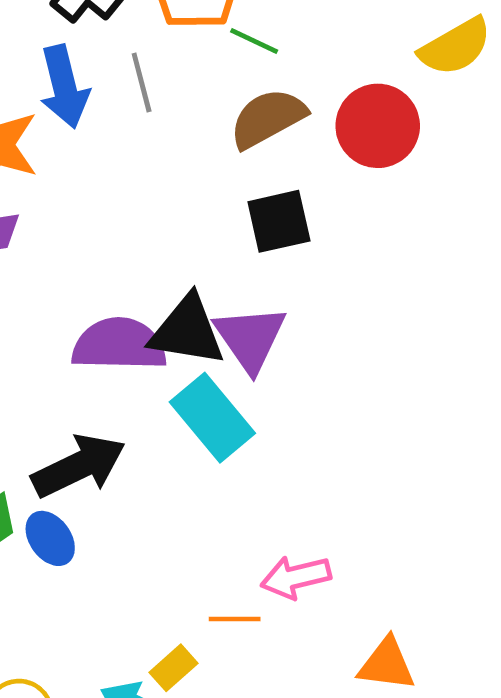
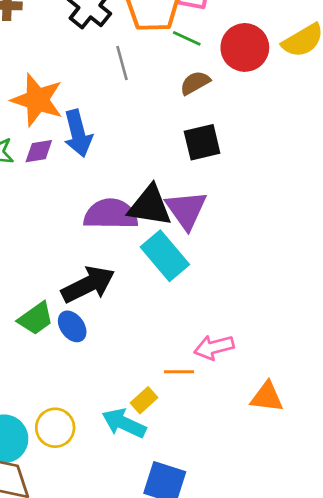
blue arrow: (64, 87) -> (78, 133), moved
brown semicircle: (268, 118) -> (195, 83), size x0.7
red circle: (378, 126) -> (245, 47), moved

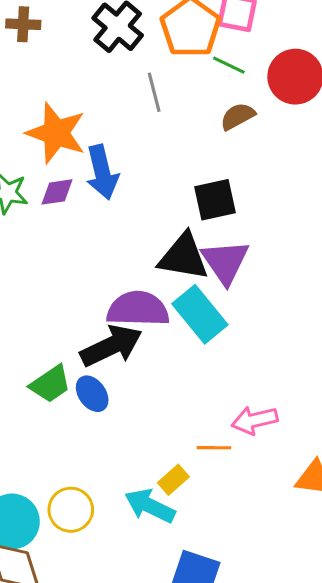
black square: (202, 142) -> (215, 200), moved
purple semicircle: (111, 214) -> (138, 309), moved

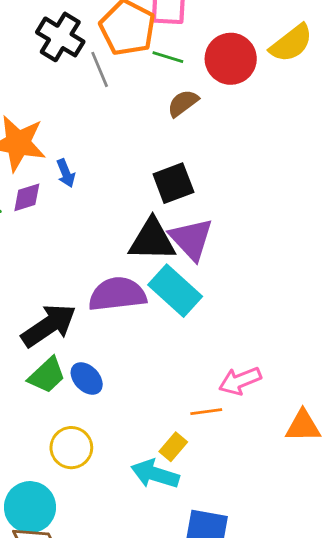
gray line: (154, 92) -> (100, 69), moved
blue arrow: (102, 172) -> (66, 173), size x0.6
black arrow: (111, 346) -> (49, 325), moved
yellow circle: (71, 510) -> (71, 448), moved

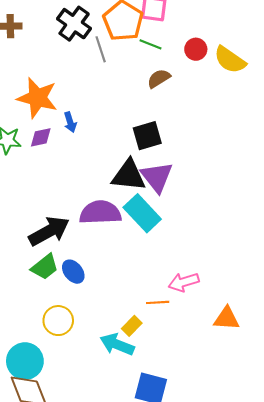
yellow semicircle: (291, 43) -> (230, 60), moved, turned 68
red circle: (231, 59) -> (196, 49), size x0.6

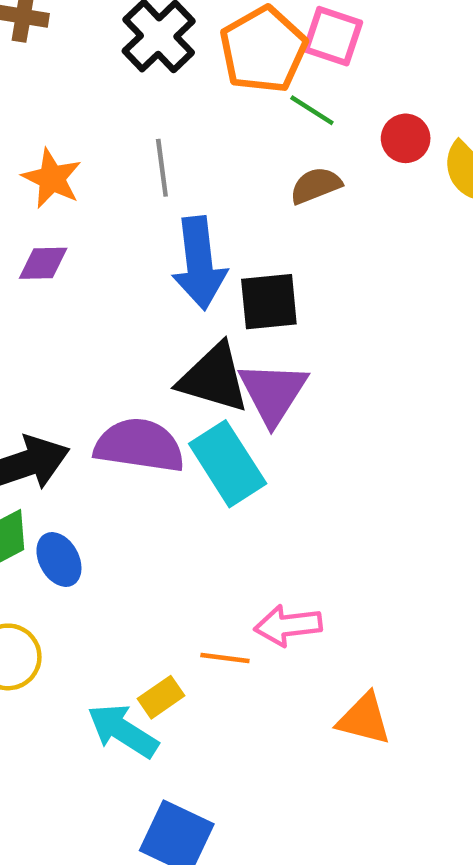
gray line: (101, 49) -> (162, 168), moved
orange star: (37, 98) -> (52, 178), size x0.7
blue arrow: (70, 122) -> (199, 263), moved, size x2.0

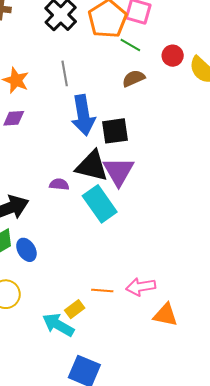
purple semicircle: (139, 445) -> (59, 184), moved, size x0.5
pink arrow: (288, 625) -> (141, 287), moved

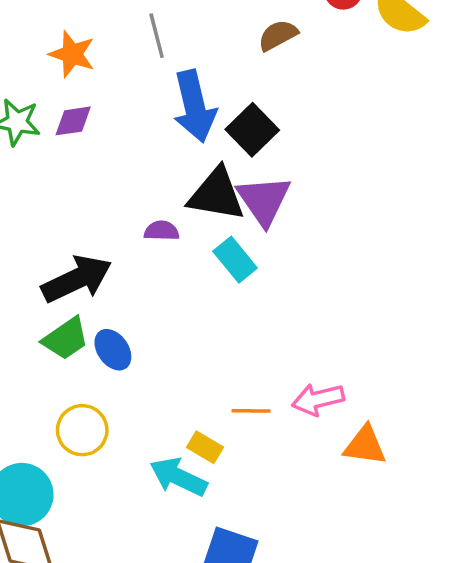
black square: (115, 131) -> (252, 130), turned -32
cyan rectangle: (100, 204) -> (235, 260), size x0.7
yellow rectangle: (75, 309) -> (205, 447), turned 72

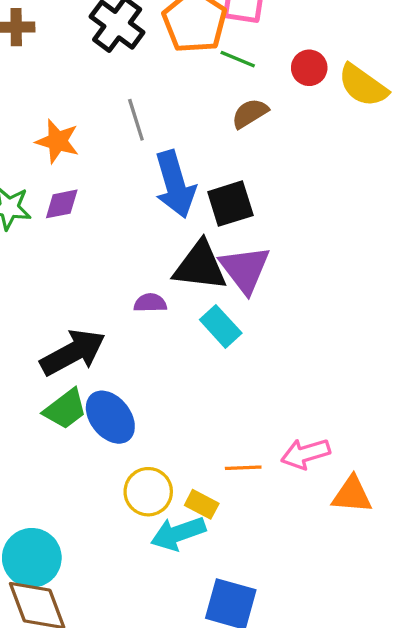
black square: (252, 130) -> (230, 204), turned 30
blue ellipse: (113, 350) -> (110, 417), size x1.4
yellow circle: (82, 430) -> (148, 492), moved
cyan arrow: (178, 477) -> (178, 533), turned -42

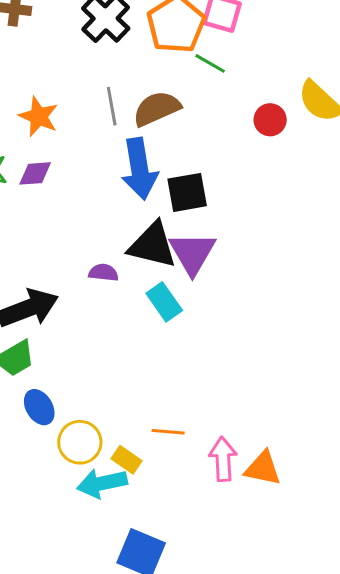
red circle: (309, 68) -> (270, 120), moved
brown semicircle: (250, 113) -> (157, 109), moved, size x1.4
blue ellipse: (110, 417) -> (39, 407), moved, size x0.7
pink arrow: (306, 454) -> (223, 459), moved, turned 96

